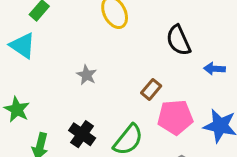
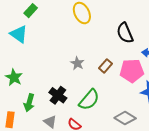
gray star: (87, 75) -> (77, 63), moved
pink pentagon: (175, 117) -> (132, 71), moved

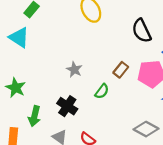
gray star: (77, 63) -> (74, 69), moved
green semicircle: (89, 100) -> (102, 91), moved, size x0.6

